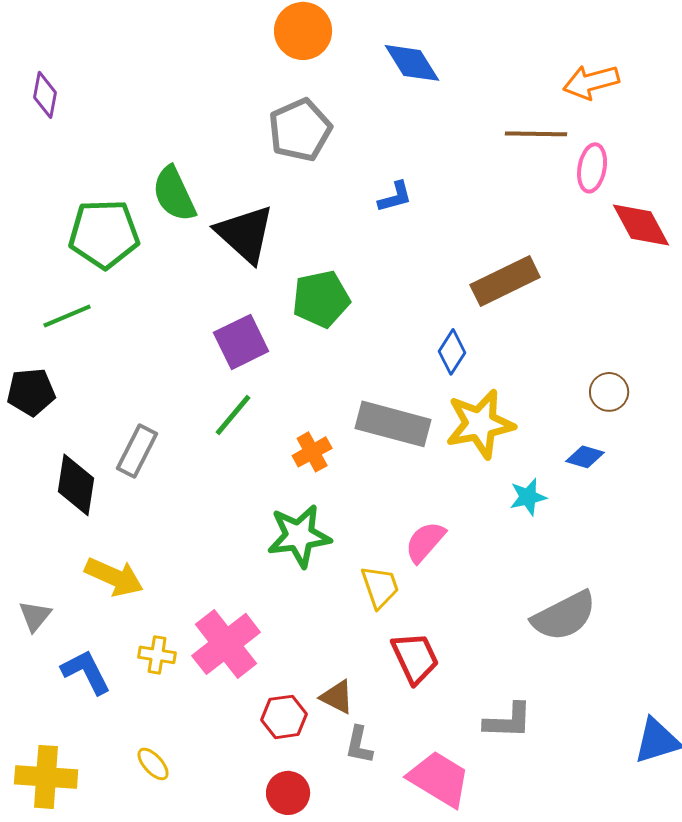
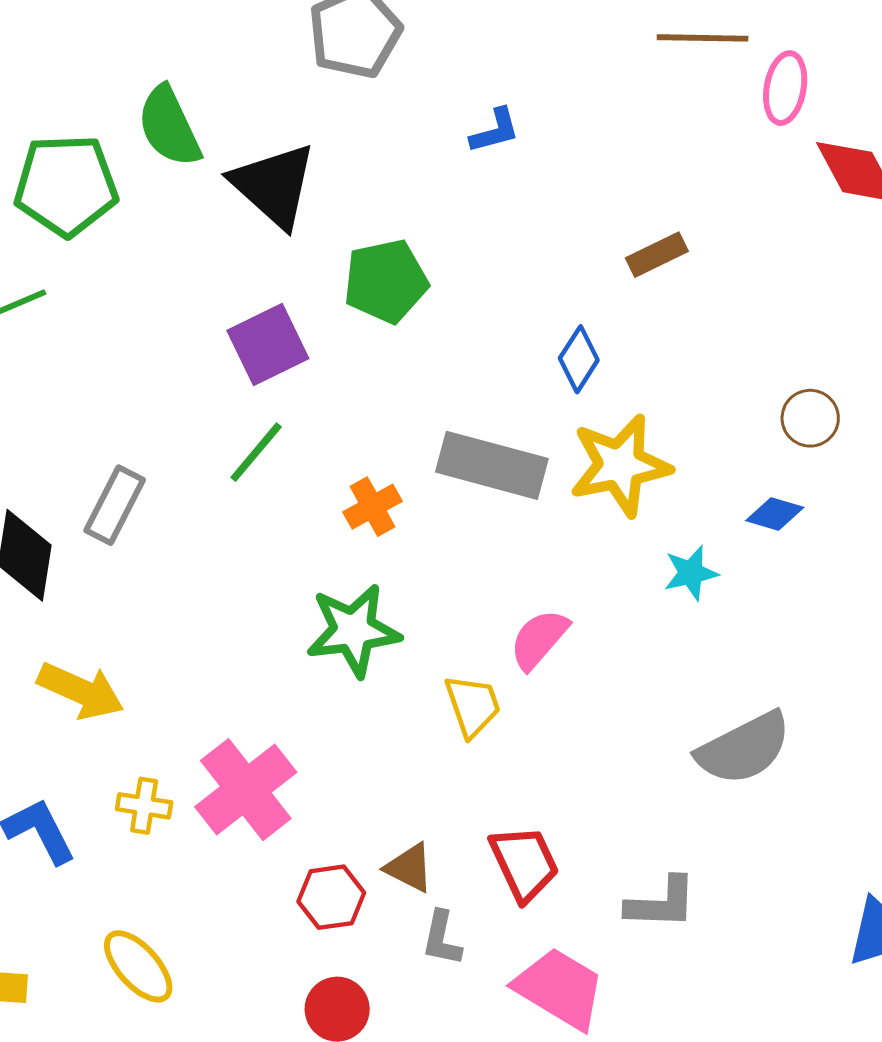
brown rectangle: (505, 281) -> (657, 255), size x0.6
red trapezoid: (415, 658) -> (524, 863), moved
yellow ellipse: (153, 764) -> (138, 966), size x1.5

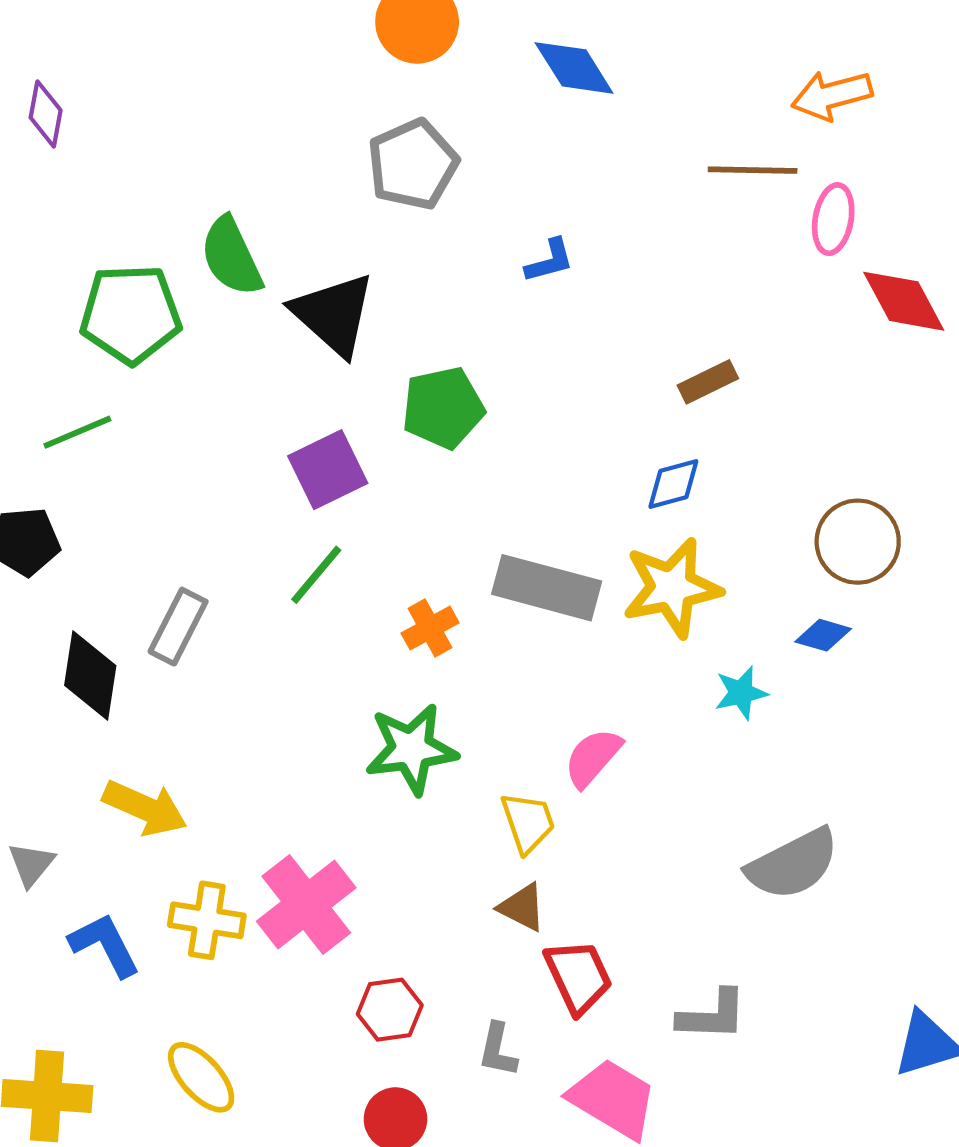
blue diamond: (579, 359) -> (673, 484), moved, turned 42
brown circle: (810, 418) -> (858, 542), size x1.5
yellow cross: (144, 806) -> (207, 920), size x1.4
brown triangle: (409, 868) -> (522, 907), moved

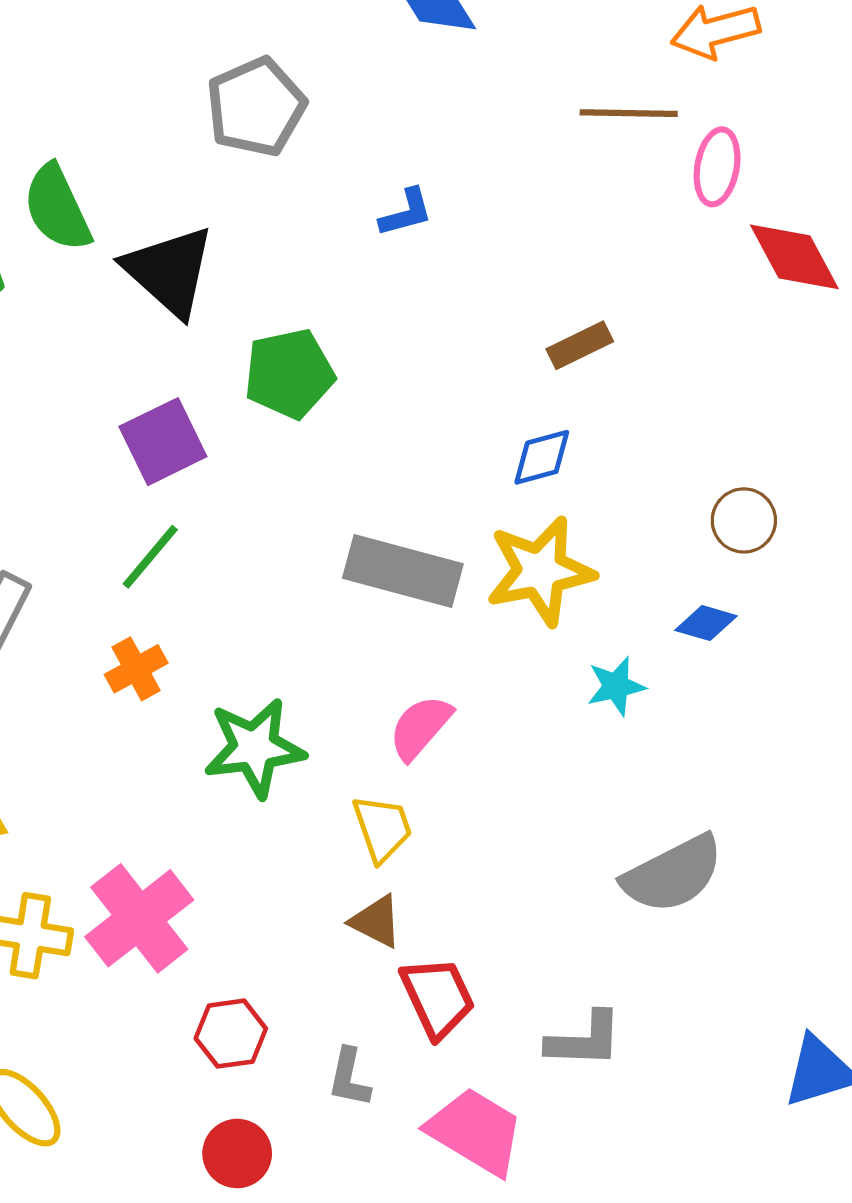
brown circle: (858, 542) -> (744, 520), size x0.7
orange cross: (430, 628) -> (136, 669), moved
pink semicircle: (593, 758) -> (420, 727), moved

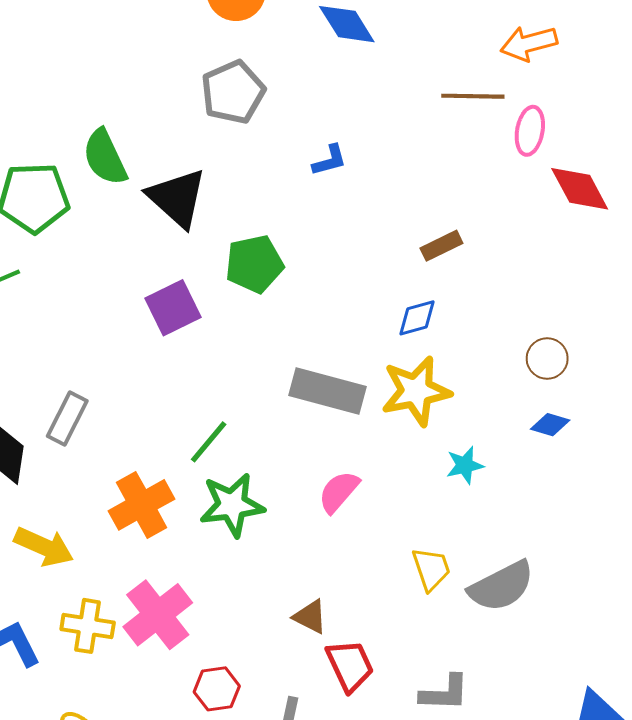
green line: (150, 557) -> (209, 442), moved
blue diamond: (706, 623) -> (550, 425), moved
orange cross: (136, 669) -> (141, 505), moved, size x1.6
yellow trapezoid: (382, 828) -> (431, 569), moved

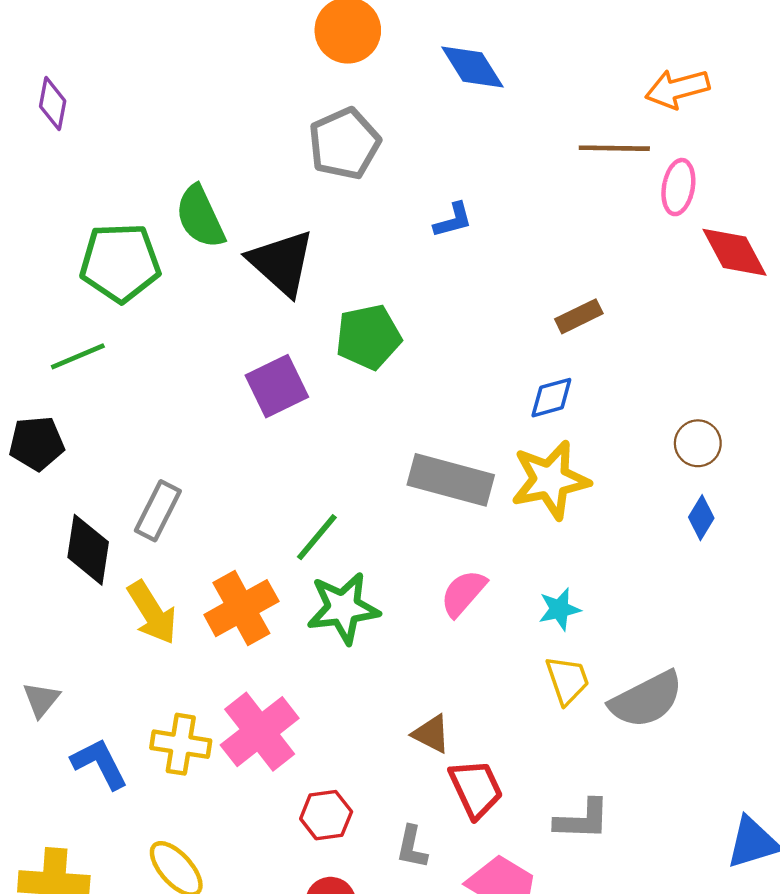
blue diamond: (550, 425) -> (701, 518), turned -75
cyan star: (465, 465) -> (559, 609), moved
yellow arrow: (44, 547) -> (152, 613), moved, turned 34

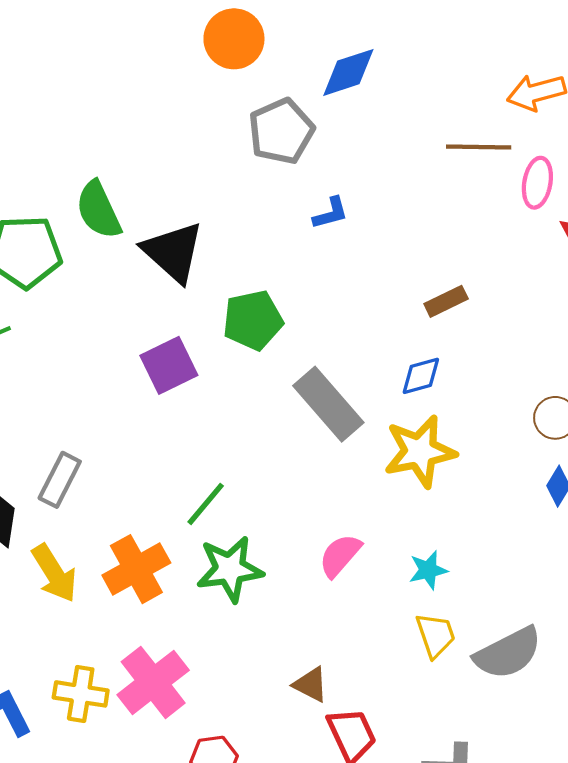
blue diamond: (472, 67) -> (348, 72), turned -76
gray pentagon: (344, 144) -> (281, 131), moved
gray rectangle: (451, 480) -> (328, 404), moved, turned 34

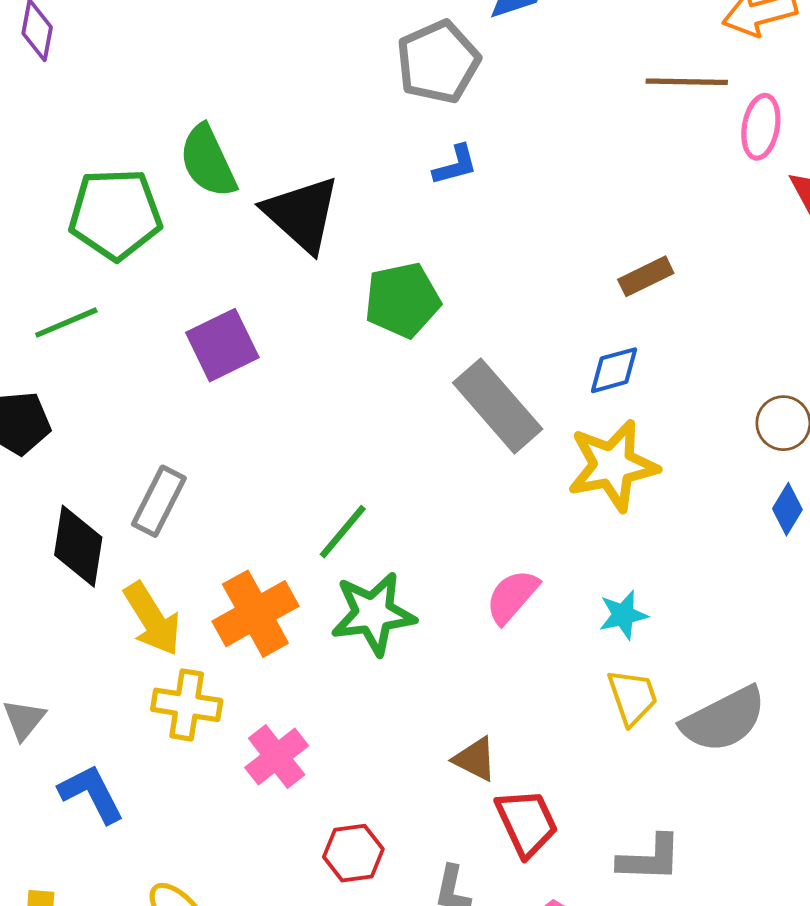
blue L-shape: (331, 213) -> (455, 165), moved
purple square: (169, 365) -> (222, 345), moved
pink cross: (153, 682) -> (277, 757), size x0.7
yellow cross: (81, 694) -> (187, 705), moved

